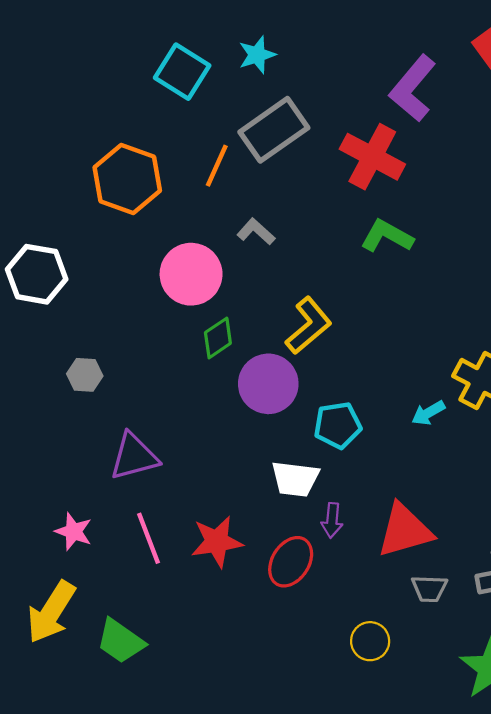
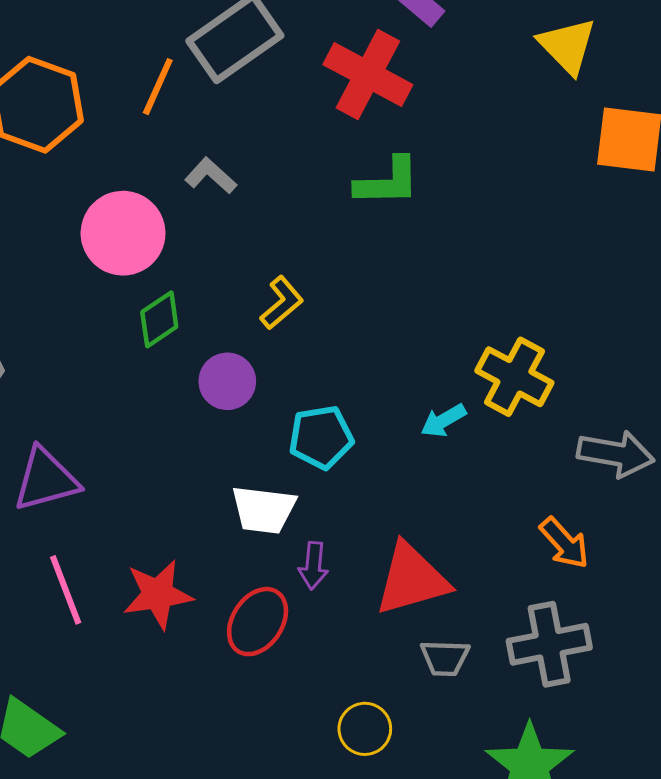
green L-shape: (387, 236) -> (387, 182), turned 150
yellow L-shape: (309, 326) -> (282, 303), size x0.7
purple circle: (268, 384) -> (227, 381), size x0.7

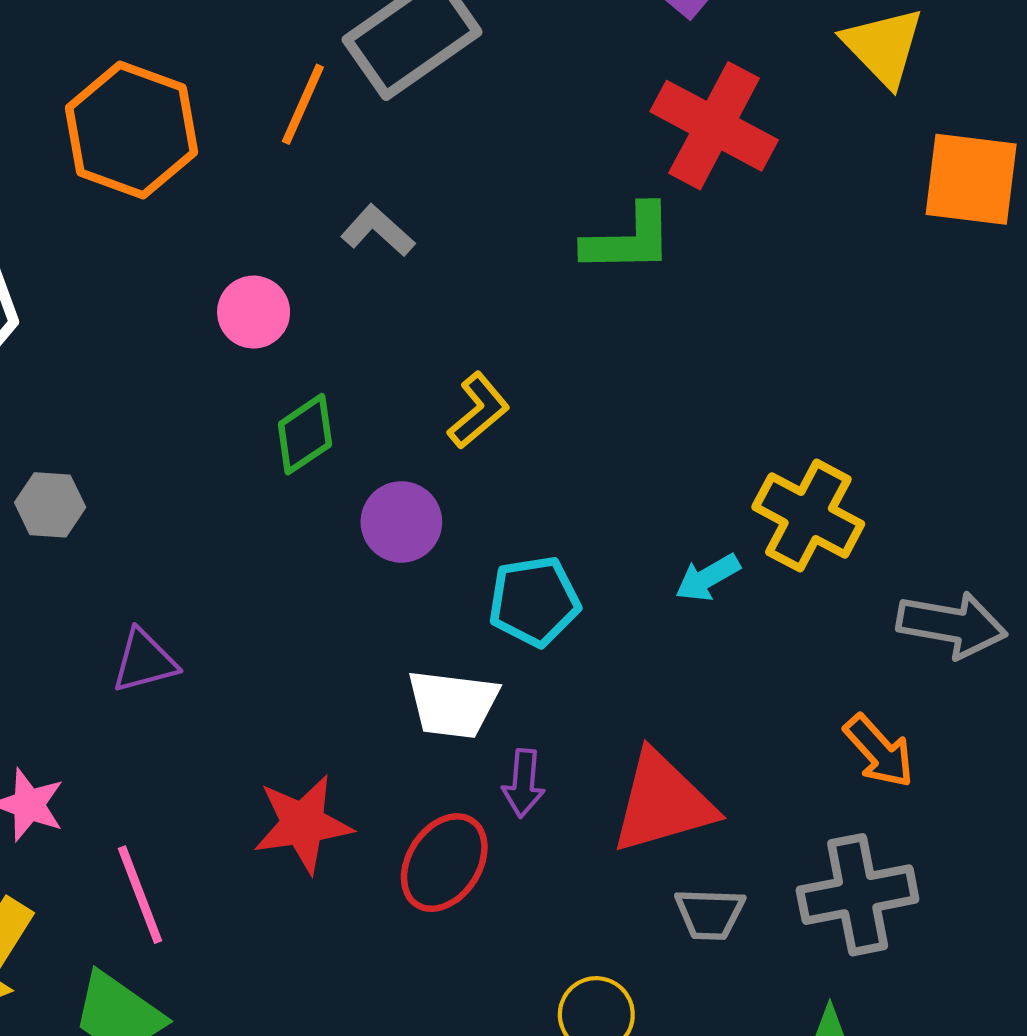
red cross: (368, 75) -> (714, 126), moved
pink circle: (123, 233) -> (254, 312), size x0.6
purple triangle: (46, 480) -> (144, 661), size x0.7
pink line: (66, 590) -> (140, 895), moved

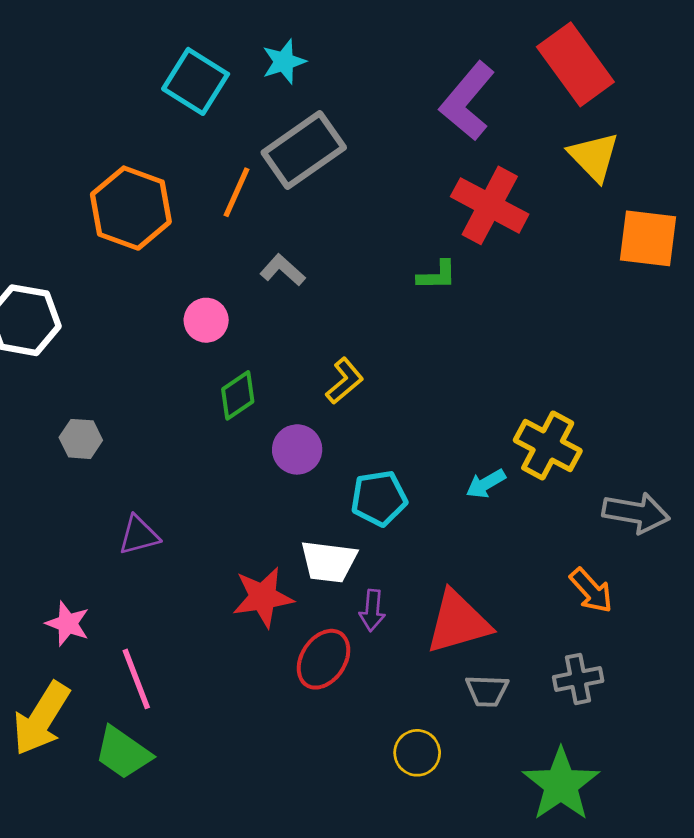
green L-shape: (628, 239) -> (437, 275), size x0.7
red star: (303, 824) -> (263, 597), moved
gray cross: (858, 895) -> (578, 679), size x0.7

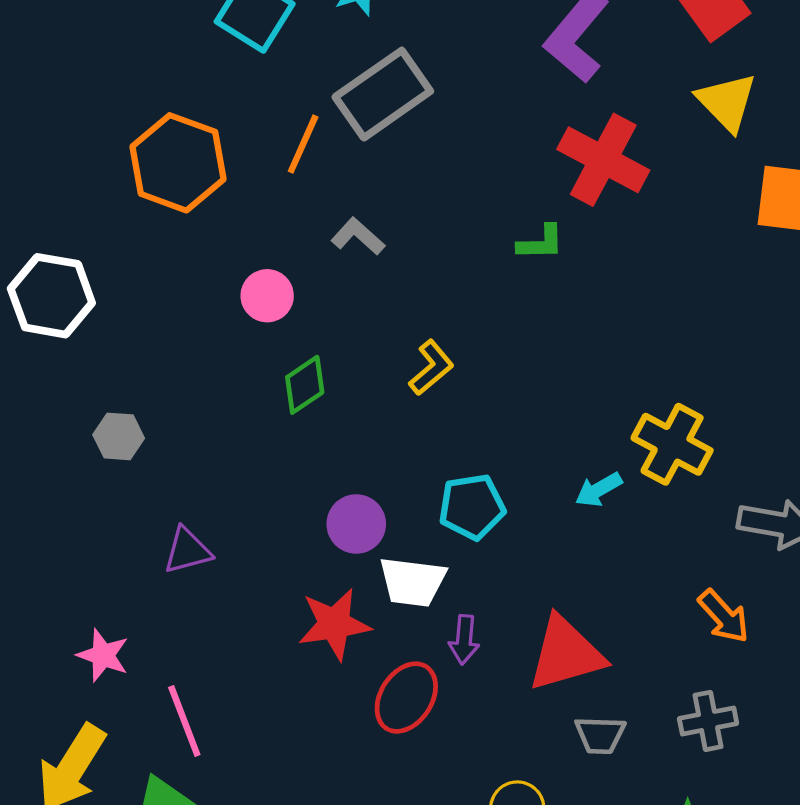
purple circle: (297, 449) -> (356, 524), moved

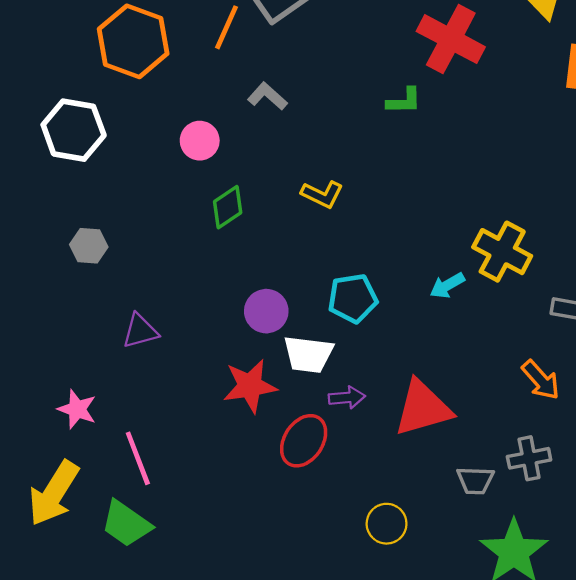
white hexagon: (51, 296) -> (74, 130), moved
yellow L-shape: (431, 368) -> (322, 194), turned 66
purple arrow: (464, 640) -> (347, 398), turned -100
gray trapezoid: (600, 735) -> (475, 480), moved

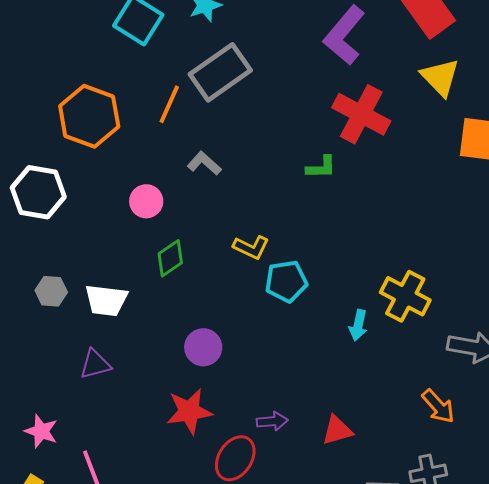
cyan arrow: (447, 285) -> (358, 325), turned -48
cyan pentagon: (353, 298) -> (286, 281), moved
white trapezoid: (308, 354) -> (106, 300), moved
red triangle: (423, 408) -> (337, 430), size x0.6

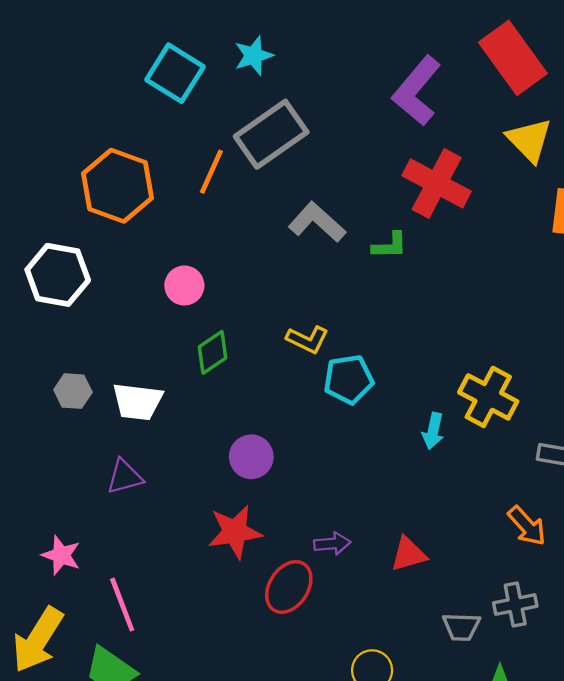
gray L-shape: (204, 163) -> (317, 222), moved, size x1.4

